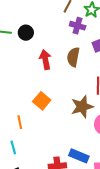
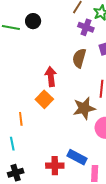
black circle: (26, 33) -> (33, 21), moved
red arrow: (45, 60) -> (51, 77), moved

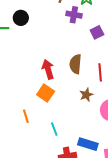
brown semicircle: (79, 58) -> (76, 64), moved
brown star: (84, 108) -> (86, 95), size x0.6
cyan line: (12, 144) -> (54, 129), moved

